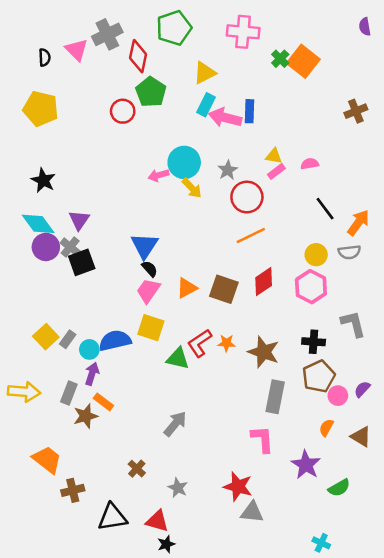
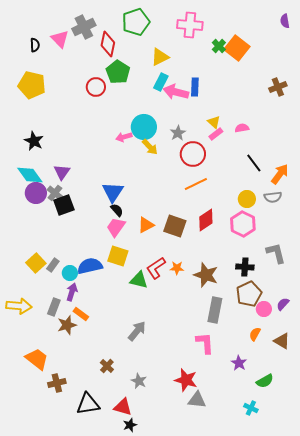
yellow triangle: (274, 156) -> (214, 122), turned 32
purple star: (306, 465) -> (239, 363), size x0.7
cyan cross: (321, 543) -> (251, 408), moved

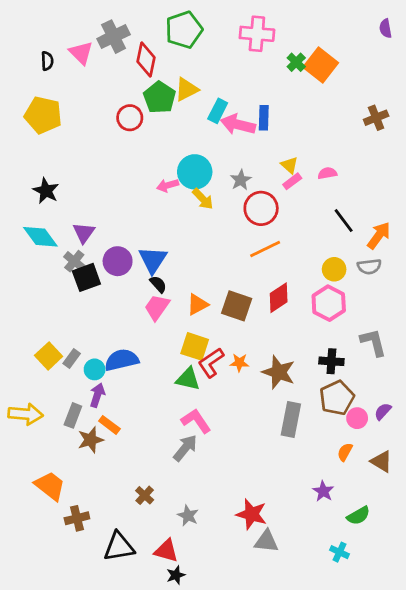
yellow triangle: (160, 57) -> (187, 89), moved
purple circle: (36, 193) -> (118, 261), moved
yellow square: (118, 256) -> (195, 346), moved
pink L-shape: (205, 343) -> (196, 421), moved, turned -30

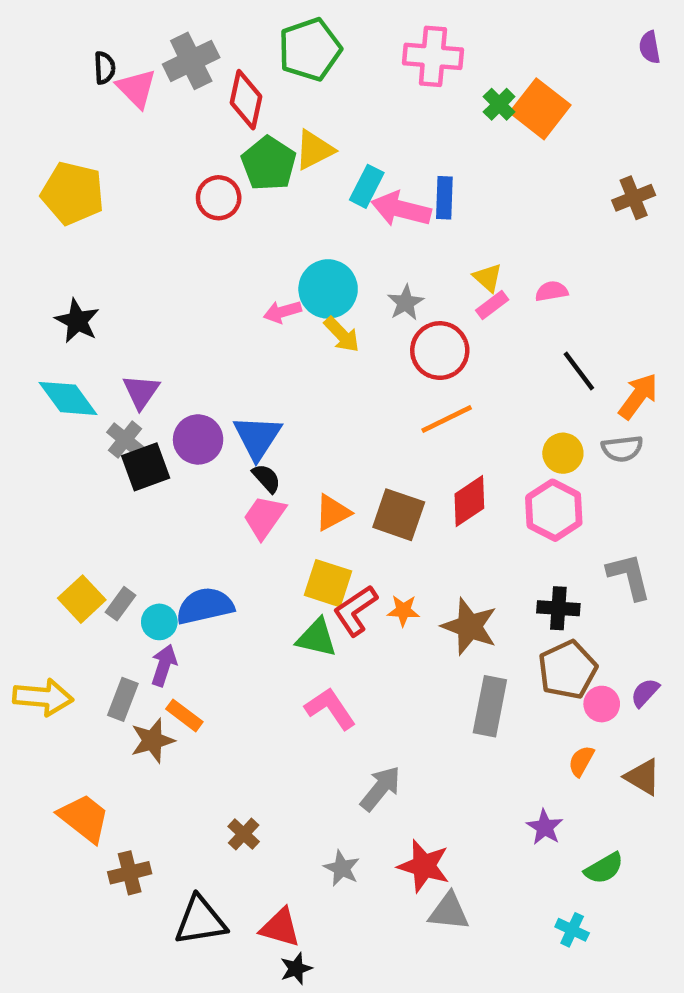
black semicircle: (47, 61) -> (105, 68), moved
gray arrow: (185, 448) -> (380, 788), moved
gray star: (188, 516) -> (342, 868), moved

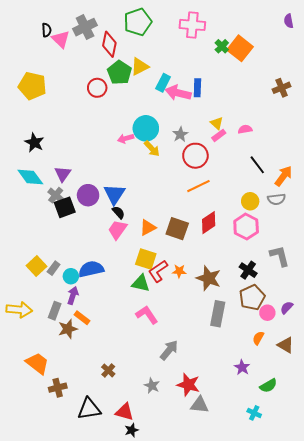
black cross: (558, 608) -> (248, 270), turned 30

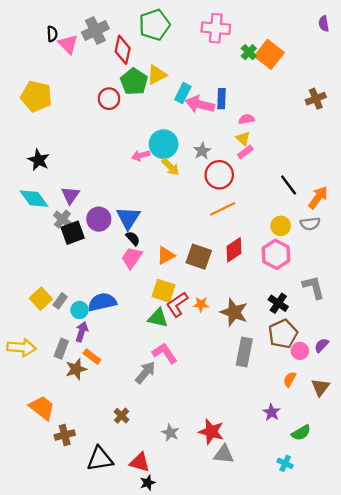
pink semicircle: (245, 129) -> (246, 119), moved
brown triangle: (286, 345) -> (320, 387), turned 36
gray arrow: (169, 350) -> (145, 372), moved

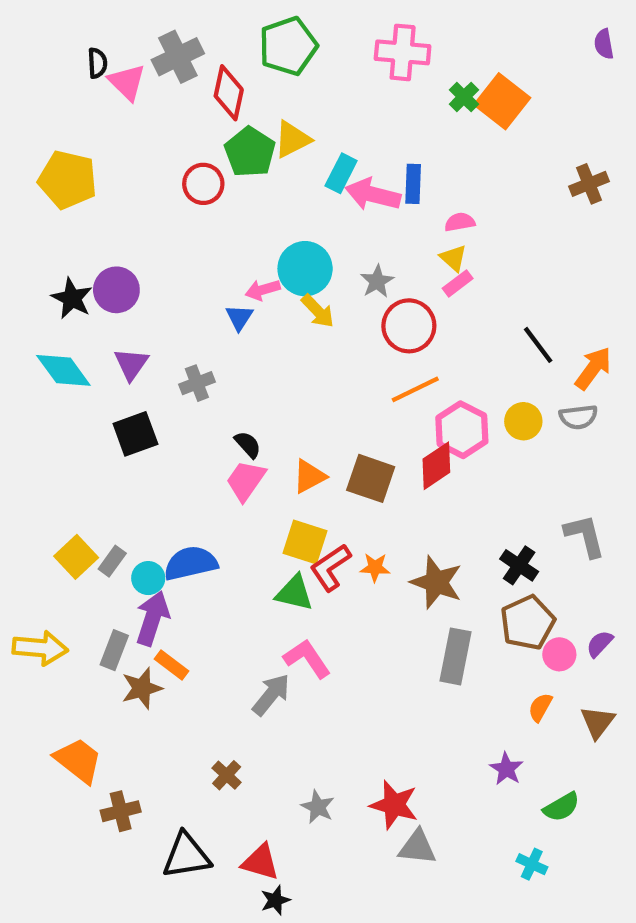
blue triangle: (128, 218) -> (239, 317), moved, size x0.6
gray cross: (62, 219) -> (197, 383), moved, turned 30
purple circle: (99, 219) -> (116, 290), moved
pink hexagon: (276, 254) -> (462, 430), moved
purple arrow: (82, 332) -> (152, 618), size x1.4

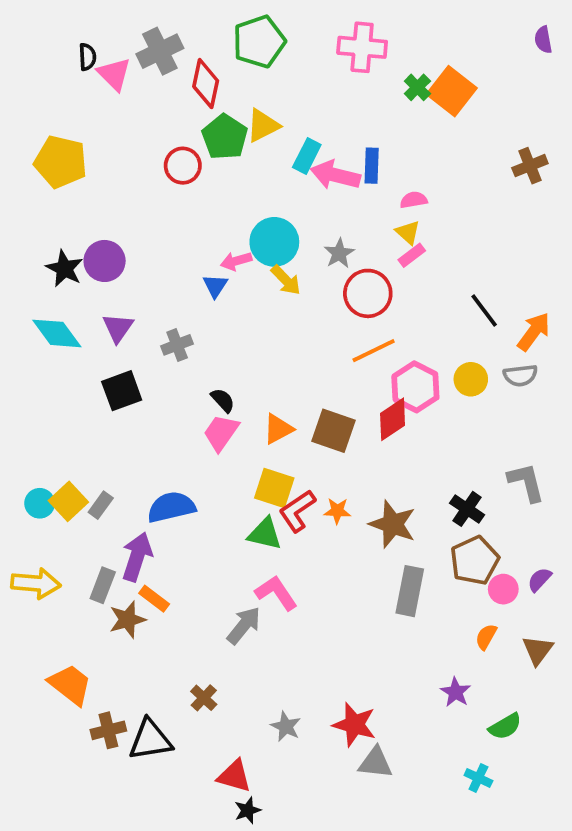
cyan circle: (148, 578) -> (40, 503), moved
black triangle: (186, 856) -> (150, 740), moved

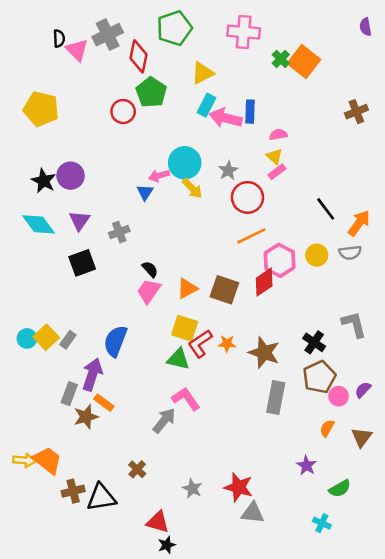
yellow triangle: (263, 126) -> (203, 73), moved
blue semicircle: (171, 507) -> (115, 341), turned -56
yellow arrow: (36, 583) -> (24, 460), moved, size x0.7

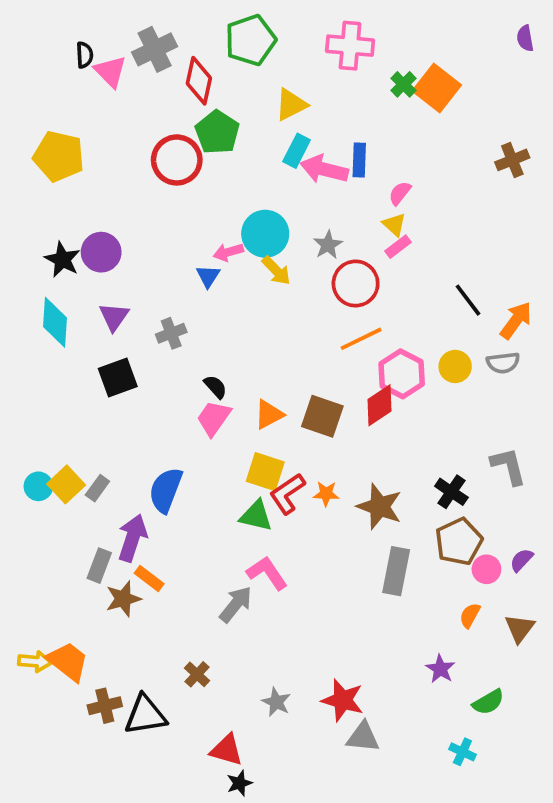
red circle: (123, 112) -> (177, 160), size x1.4
pink semicircle: (278, 135) -> (400, 193), turned -42
cyan diamond: (38, 224) -> (55, 322), turned 40

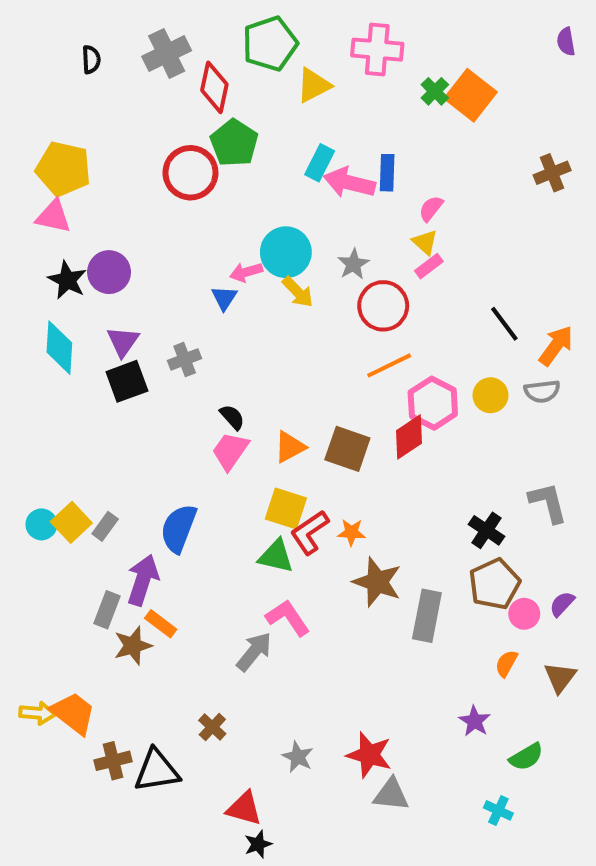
pink triangle: (110, 71) -> (53, 216), moved, turned -33
yellow triangle: (291, 105) -> (314, 85), moved
black square: (118, 378) -> (127, 381), moved
brown star: (380, 507) -> (377, 582), moved

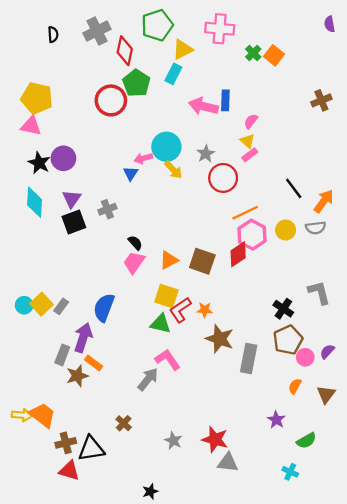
orange square: (471, 95) -> (274, 55), size x0.7
cyan rectangle: (320, 163) -> (173, 74), moved
orange line: (389, 365) -> (245, 213), moved
red triangle: (244, 808) -> (69, 471), moved

